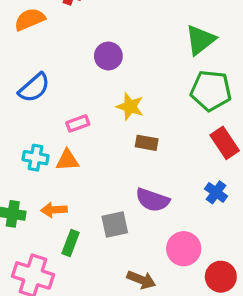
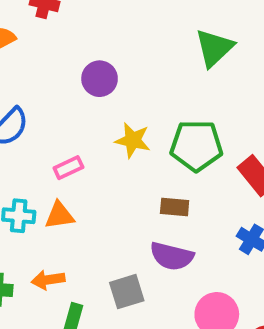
green pentagon: (211, 91) -> (196, 146), moved
brown rectangle: (147, 143) -> (175, 207), moved

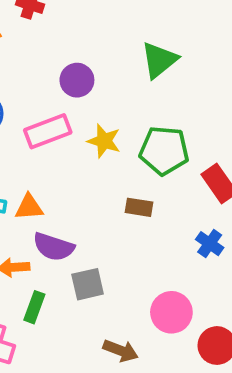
green triangle: (214, 48) -> (159, 60), moved
pink rectangle: (68, 168) -> (48, 131), moved, size x1.6
purple semicircle: (172, 256) -> (54, 247), moved

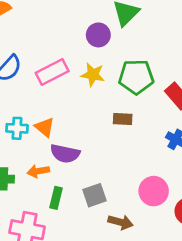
purple circle: (77, 80) -> (98, 35), moved
orange triangle: (29, 207) -> (45, 127), turned 50
gray square: (88, 284) -> (94, 195), moved

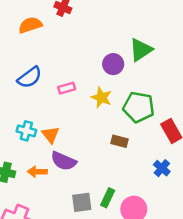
pink rectangle: (52, 72) -> (67, 88), size x0.6
green rectangle: (56, 198) -> (108, 198), moved

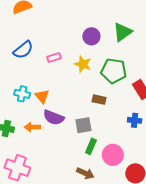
green triangle: (141, 50) -> (123, 32), moved
blue cross: (162, 168) -> (135, 120), turned -32
gray square: (82, 202) -> (83, 125), moved

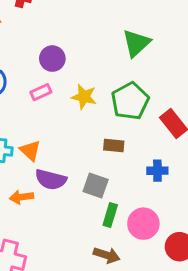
purple circle: (91, 36) -> (52, 59), moved
green pentagon: (114, 71) -> (130, 101), turned -30
blue cross: (135, 120) -> (157, 171), moved
gray square: (83, 125) -> (96, 186), turned 36

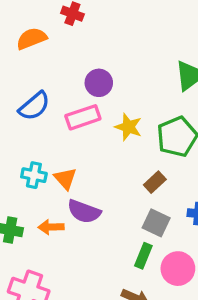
pink rectangle: (41, 92) -> (83, 117), size x1.5
brown rectangle: (114, 145) -> (155, 182), turned -54
gray square: (96, 186) -> (156, 223), moved

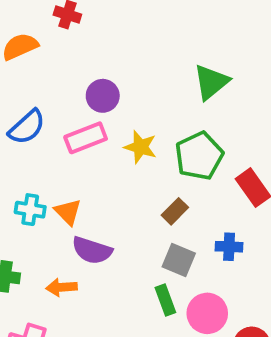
orange arrow: (51, 227) -> (62, 287), moved
green rectangle: (143, 256) -> (165, 300), turned -40

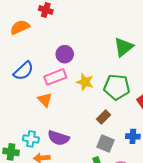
green pentagon: (199, 156) -> (117, 87), turned 30
cyan cross: (30, 210) -> (31, 139), moved
orange triangle: (68, 212) -> (45, 100), moved

